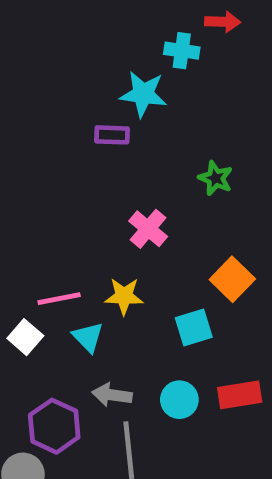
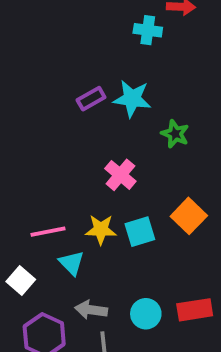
cyan star: (143, 94) -> (132, 99), moved
purple rectangle: (112, 135) -> (91, 99), turned -32
cyan square: (194, 327) -> (140, 232), moved
white square: (25, 337) -> (21, 280), moved

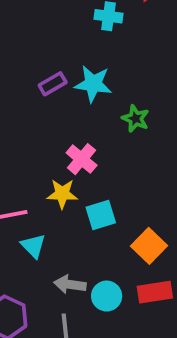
orange square: (189, 216) -> (149, 246), moved
yellow star: (101, 230) -> (62, 194), moved
gray arrow: (91, 310) -> (70, 284), moved

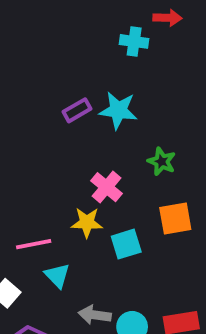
green star: (136, 119) -> (162, 161), moved
orange square: (149, 246) -> (175, 219), moved, turned 36

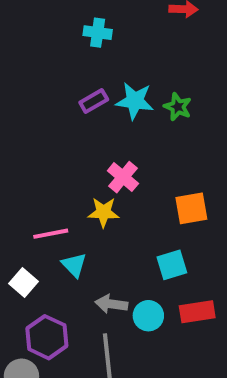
cyan cross: (134, 41) -> (98, 33), moved
green star: (162, 161) -> (178, 107), moved
cyan square: (126, 244) -> (172, 265), moved

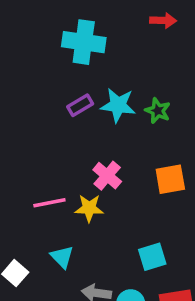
cyan cross: (98, 33) -> (84, 42), size x1.6
orange square: (191, 208) -> (170, 179), moved
pink line: (51, 234) -> (49, 203), moved

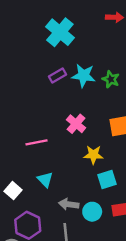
cyan cross: (84, 42) -> (60, 32), turned 32
yellow star: (89, 208) -> (93, 155), moved

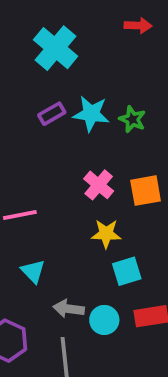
pink cross: (76, 124) -> (99, 185), moved

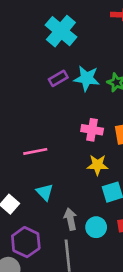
pink cross: (99, 185) -> (92, 130), turned -30
gray arrow: (69, 309) -> (70, 219), turned 70

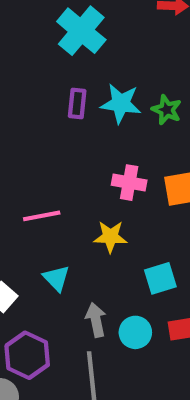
purple rectangle: (58, 78) -> (77, 104), turned -54
yellow star: (97, 165) -> (110, 237), moved

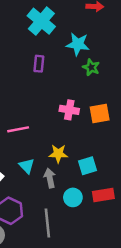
cyan star: (121, 104) -> (78, 44), moved
yellow star: (110, 237) -> (58, 154), moved
gray arrow: (96, 320) -> (50, 178), moved

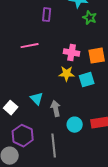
pink line: (18, 129) -> (30, 46), moved
yellow star: (58, 154) -> (67, 74), moved
cyan square: (87, 166) -> (87, 80), moved

